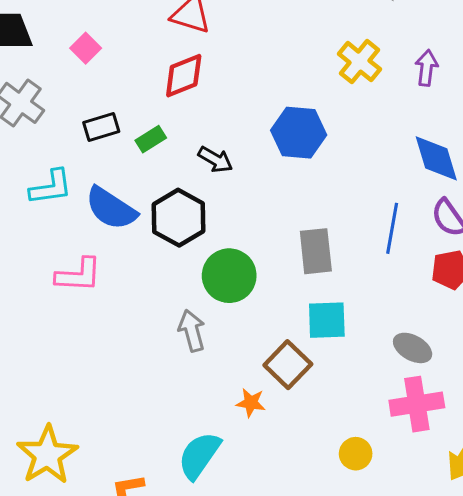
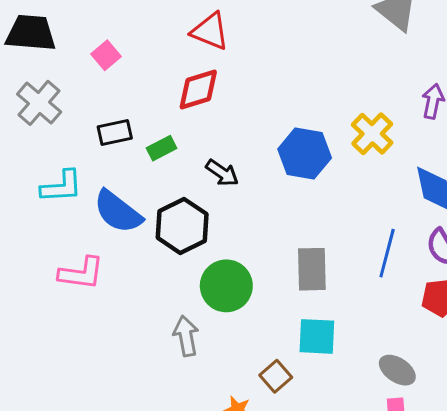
yellow cross: (360, 62) -> (372, 134), moved
brown square: (288, 365) -> (276, 376), size x0.7

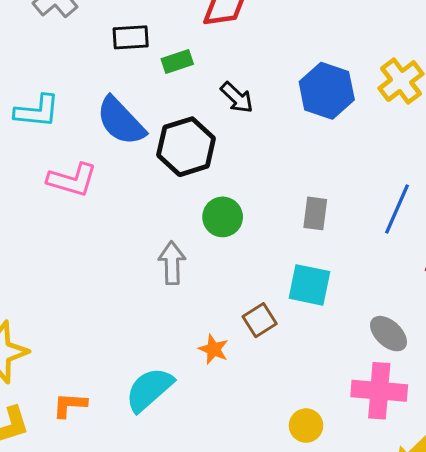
cyan L-shape: (62, 187) -> (37, 111), moved
gray rectangle: (312, 269) -> (315, 213), size x0.7
green circle: (226, 286) -> (223, 217), size x0.7

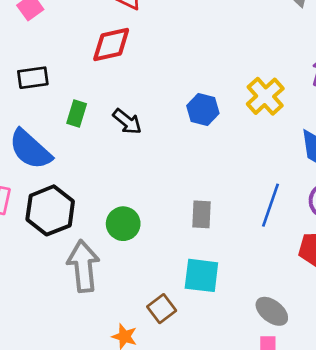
green rectangle: (177, 61) -> (77, 114), moved, turned -50
blue hexagon: (327, 91) -> (203, 110), size x0.7
black hexagon: (186, 147) -> (50, 210), moved
gray arrow: (172, 263) -> (83, 266), size x1.4

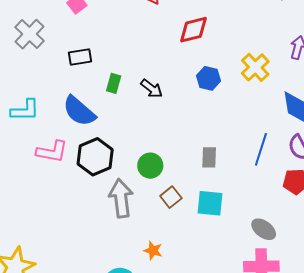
red diamond: (111, 44) -> (193, 30), moved
brown square: (162, 309) -> (171, 197), moved

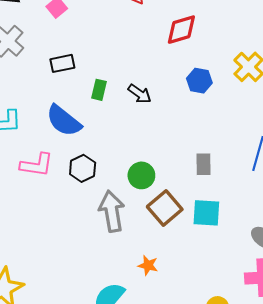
black hexagon: (95, 157) -> (83, 168), size x0.7
brown square: (171, 197) -> (165, 208), size x1.5

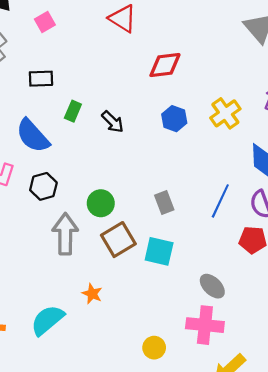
gray rectangle: (203, 164) -> (164, 203), turned -30

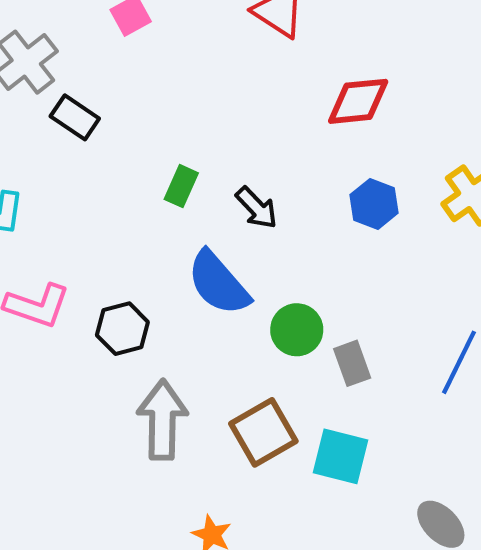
black rectangle: (41, 79) -> (75, 117), moved, turned 35
blue semicircle: (33, 136) -> (218, 283), moved
green circle: (101, 203) -> (297, 330), moved

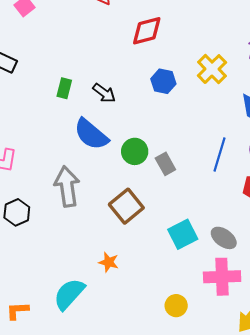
black hexagon: (122, 329) -> (17, 212), moved
gray arrow: (162, 420) -> (67, 186), moved
cyan square: (340, 456) -> (183, 234), moved, turned -32

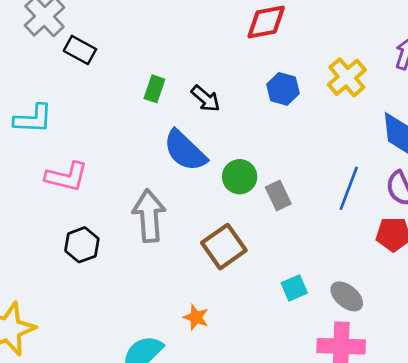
cyan square: (183, 234) -> (294, 288), size x0.7

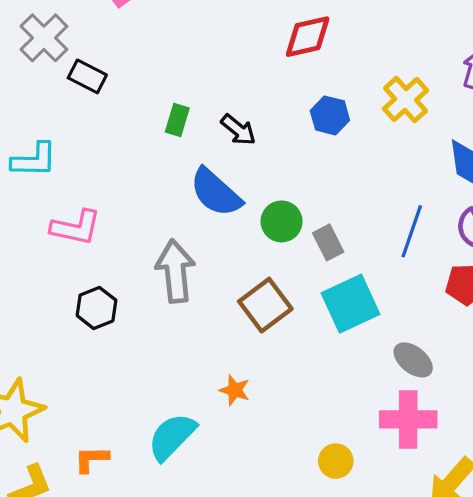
cyan square: (294, 288) -> (351, 304), moved, size x1.8

